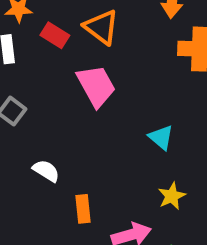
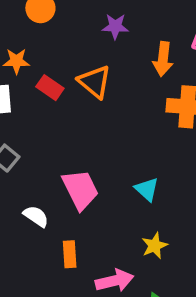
pink trapezoid: (96, 86) -> (80, 190), moved

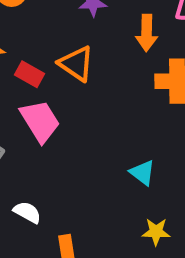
pink trapezoid: (80, 190) -> (40, 121), moved
yellow star: (155, 246) -> (156, 232), turned 30

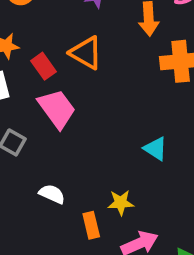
red rectangle: (29, 74) -> (43, 66), turned 30
yellow star: (156, 232) -> (121, 203), moved

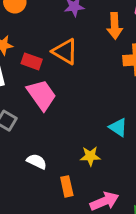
red rectangle: (43, 66) -> (32, 61), turned -36
yellow star: (121, 203) -> (90, 156), moved

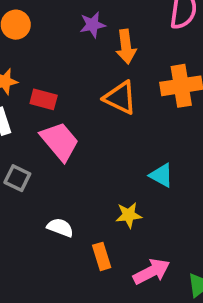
orange arrow: (115, 26) -> (126, 47), moved
orange triangle: (65, 52) -> (120, 98), moved

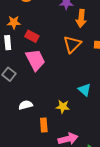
orange triangle: (120, 98) -> (72, 44), turned 36
white semicircle: (60, 228) -> (26, 105), turned -48

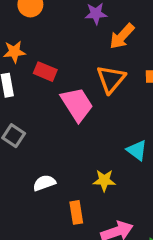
orange arrow: (81, 18) -> (122, 36), turned 42
pink trapezoid: (35, 60) -> (77, 104), moved

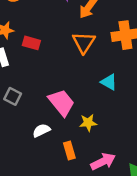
pink trapezoid: (77, 104) -> (61, 103), moved
cyan triangle: (137, 150) -> (109, 82), moved

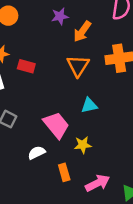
cyan triangle: (109, 82) -> (89, 105), moved, turned -42

